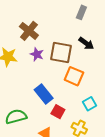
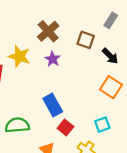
brown square: (61, 52) -> (86, 40), moved, size x0.7
orange square: (74, 76) -> (111, 87), moved

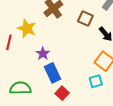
purple star: (53, 59) -> (43, 54), moved
cyan square: (102, 125) -> (96, 81), moved

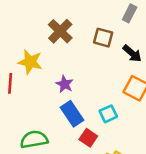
purple star: (43, 54) -> (65, 84), moved
cyan square: (96, 81) -> (108, 114), moved

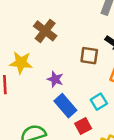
brown square: (103, 38) -> (89, 56), moved
red square: (88, 138) -> (83, 126), turned 35

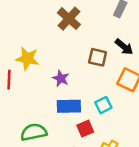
brown cross: (45, 31) -> (69, 19), moved
blue rectangle: (65, 106) -> (69, 106), turned -55

